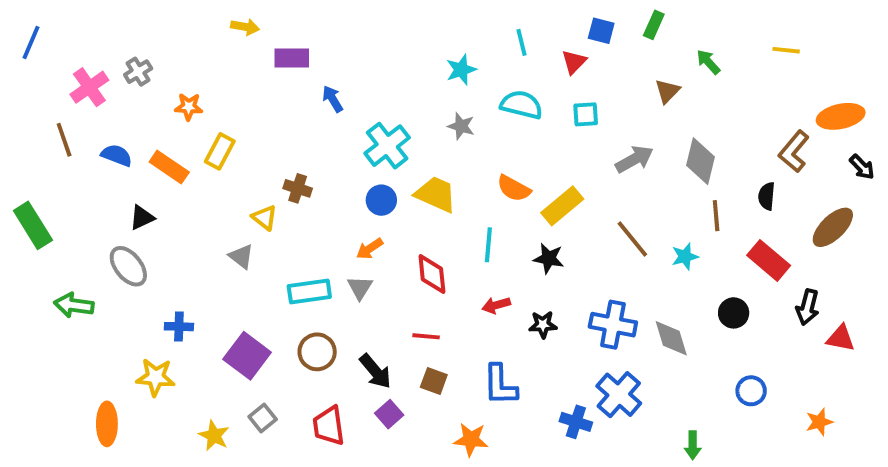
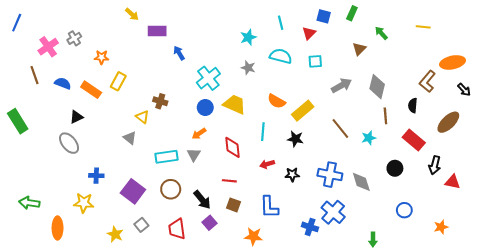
yellow arrow: (245, 27) -> (132, 14), turned 32
green arrow: (74, 305) -> (29, 203), moved

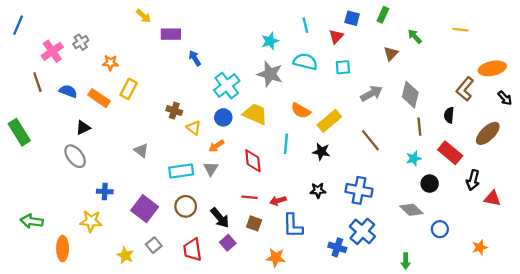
gray star: (248, 68) -> (270, 74), size x1.6
yellow triangle: (142, 117) -> (194, 128), moved
cyan star: (369, 138) -> (414, 158), moved
red arrow: (267, 164) -> (278, 201), moved
gray diamond: (361, 182) -> (411, 210), moved, turned -30

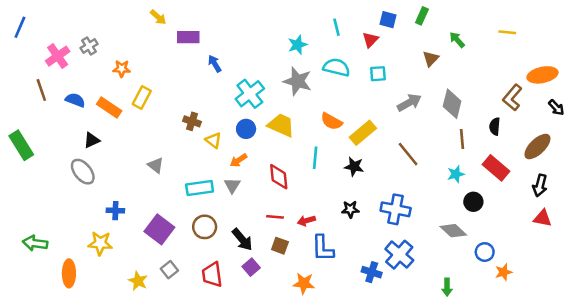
black arrow: (473, 180) -> (540, 185), moved
orange star: (480, 247) -> (504, 272), moved

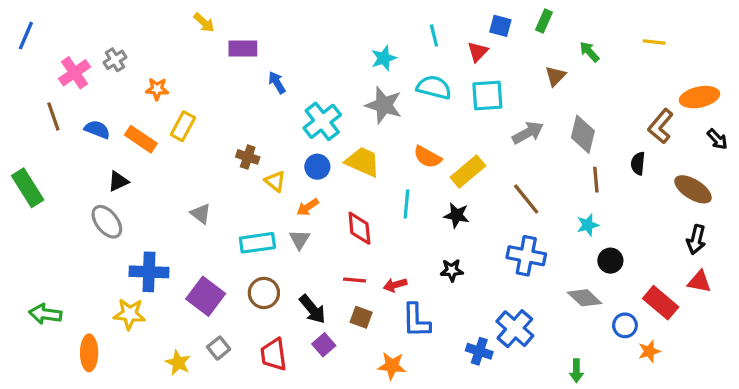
cyan square: (378, 74) -> (487, 95), size x1.5
brown ellipse: (537, 147) -> (693, 189), turned 76
red rectangle: (496, 168) -> (661, 303), moved
blue cross: (396, 209) -> (526, 256), moved
blue cross: (115, 211) -> (149, 272), size x1.6

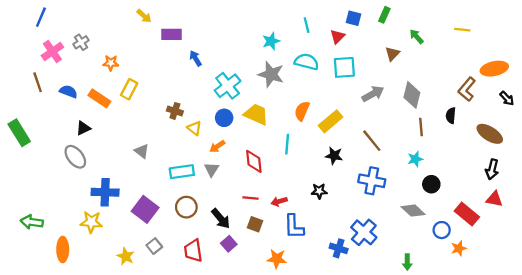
blue line: (26, 36) -> (41, 17), moved
orange semicircle: (427, 157) -> (302, 111), turned 84
black star: (457, 215) -> (334, 156), moved

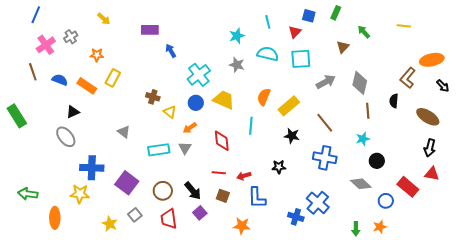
yellow arrow: (144, 16) -> (104, 19), moved
gray star: (271, 74) -> (237, 65), size x0.7
brown circle: (186, 207) -> (163, 191), moved
orange star: (459, 248) -> (380, 227), moved

